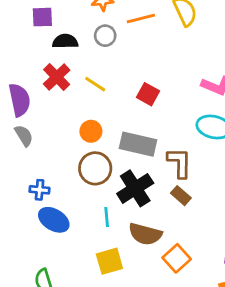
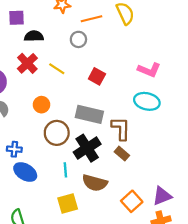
gray circle: (105, 36) -> (78, 39), moved
orange circle: (91, 131) -> (41, 105), moved
orange square: (177, 258) -> (132, 201), moved

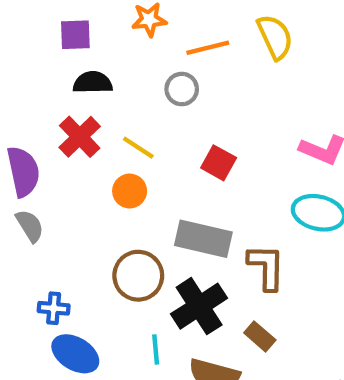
purple square: (17, 18) -> (75, 35), moved
orange circle: (41, 105) -> (130, 191), moved
brown rectangle: (122, 154) -> (260, 336), moved

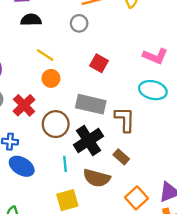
red cross: (80, 137) -> (24, 105), moved
yellow line: (138, 148) -> (45, 55), moved

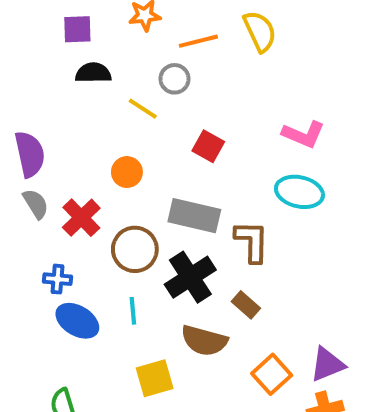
yellow line: (45, 55) -> (143, 109), moved
cyan line: (65, 164) -> (133, 311), moved

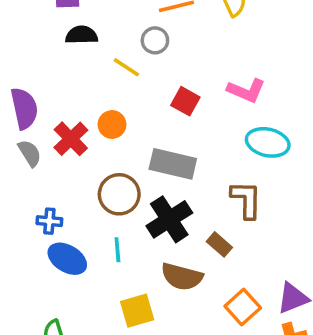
pink L-shape: (303, 134) -> (246, 90), moved
red cross: (81, 218) -> (71, 139), moved
brown L-shape: (252, 241) -> (246, 200), moved

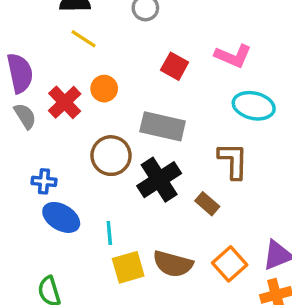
yellow line: (126, 67) -> (84, 39), moved
cyan line: (117, 250) -> (109, 233), moved
brown semicircle: (182, 277) -> (173, 264), moved

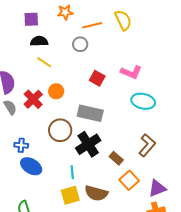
brown L-shape: (233, 161) -> (147, 145), moved, turned 40
cyan line: (109, 233) -> (72, 172), moved
orange square: (230, 264) -> (129, 180), moved

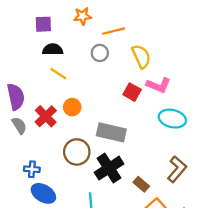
yellow semicircle: (123, 20) -> (141, 56), moved
red square: (97, 78) -> (132, 92), moved

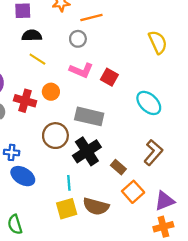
yellow semicircle: (141, 56) -> (158, 42), moved
pink L-shape: (159, 85) -> (81, 70), moved
red cross: (46, 116) -> (25, 101), turned -30
cyan ellipse: (172, 119) -> (149, 103), turned 30

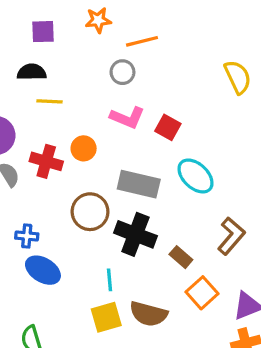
black semicircle: (32, 35) -> (32, 72), moved
yellow line: (37, 59) -> (49, 101), moved, turned -30
cyan ellipse: (149, 103) -> (196, 176), moved
black cross: (87, 151) -> (135, 234), turned -36

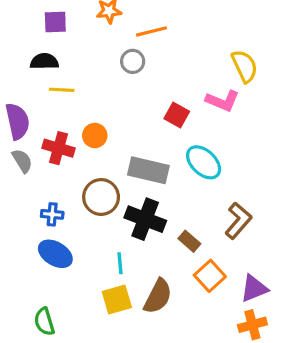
pink L-shape: (127, 118) -> (222, 101), moved
blue cross: (27, 236) -> (52, 214), moved
brown semicircle: (148, 314) -> (158, 296), turned -78

